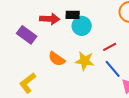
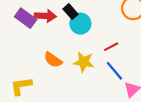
black rectangle: (73, 15) -> (71, 12), turned 48
purple rectangle: (27, 35) -> (26, 18), moved
yellow L-shape: (28, 83) -> (21, 86), turned 30

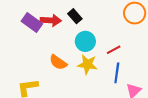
cyan circle: (80, 24) -> (85, 41), moved
blue line: (114, 71) -> (117, 73), turned 48

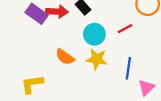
red line: (114, 50) -> (125, 29), moved

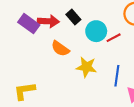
cyan circle: (94, 34) -> (96, 31), moved
orange semicircle: (65, 57) -> (60, 49), moved

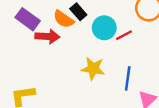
red arrow: (48, 21) -> (47, 36), moved
orange semicircle: (60, 49) -> (63, 19), moved

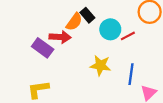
purple rectangle: (28, 19) -> (43, 48), moved
orange semicircle: (63, 19) -> (74, 22), turned -90

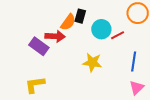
black rectangle: (87, 15) -> (80, 16), turned 56
blue line: (131, 74) -> (134, 61), moved

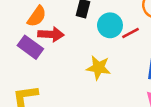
orange semicircle: (68, 22) -> (37, 16), moved

